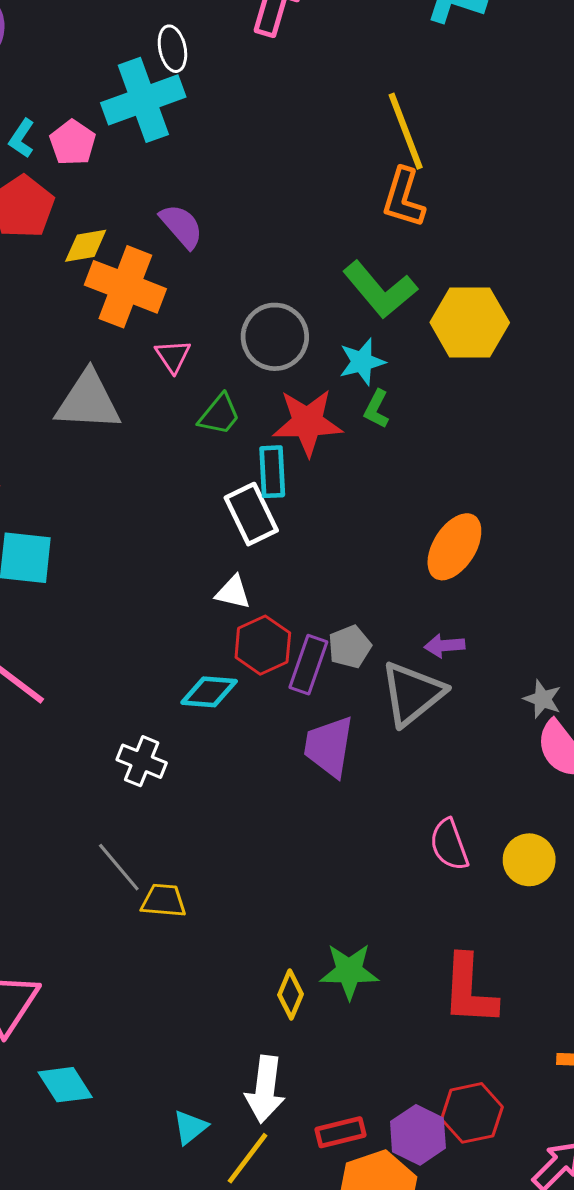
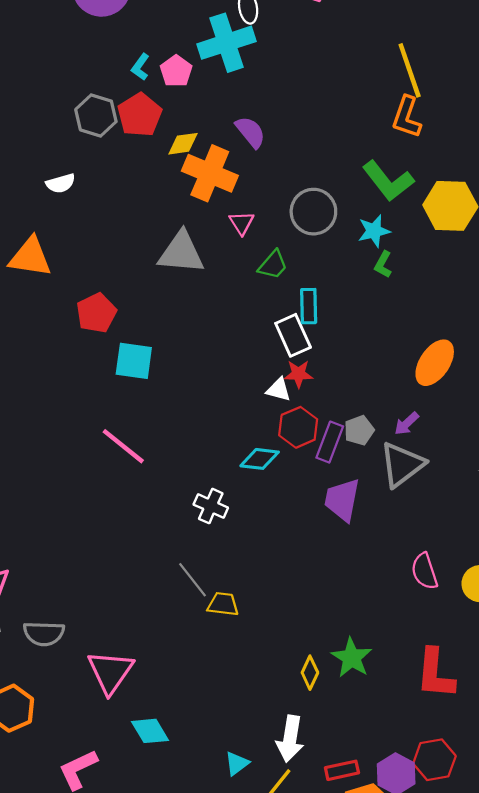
red star: (307, 422) -> (298, 374), moved, size x0.6
purple arrow: (444, 646) -> (407, 424), moved, turned -40
green star: (349, 971) -> (352, 658), turned 30

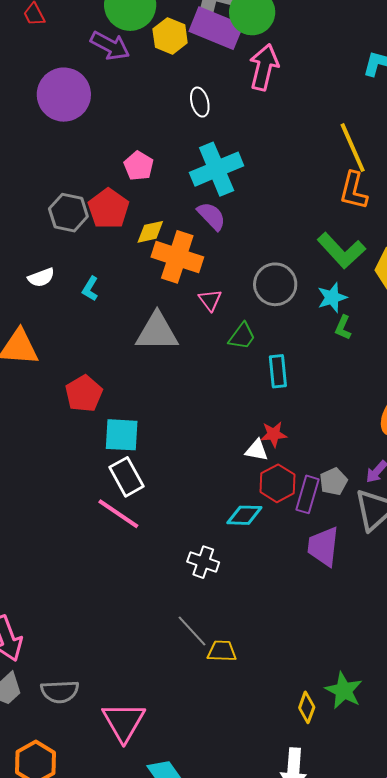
cyan cross: (226, 43) -> (217, 169), moved
cyan L-shape: (140, 67) -> (90, 289), moved
white rectangle: (293, 335) -> (127, 477), moved

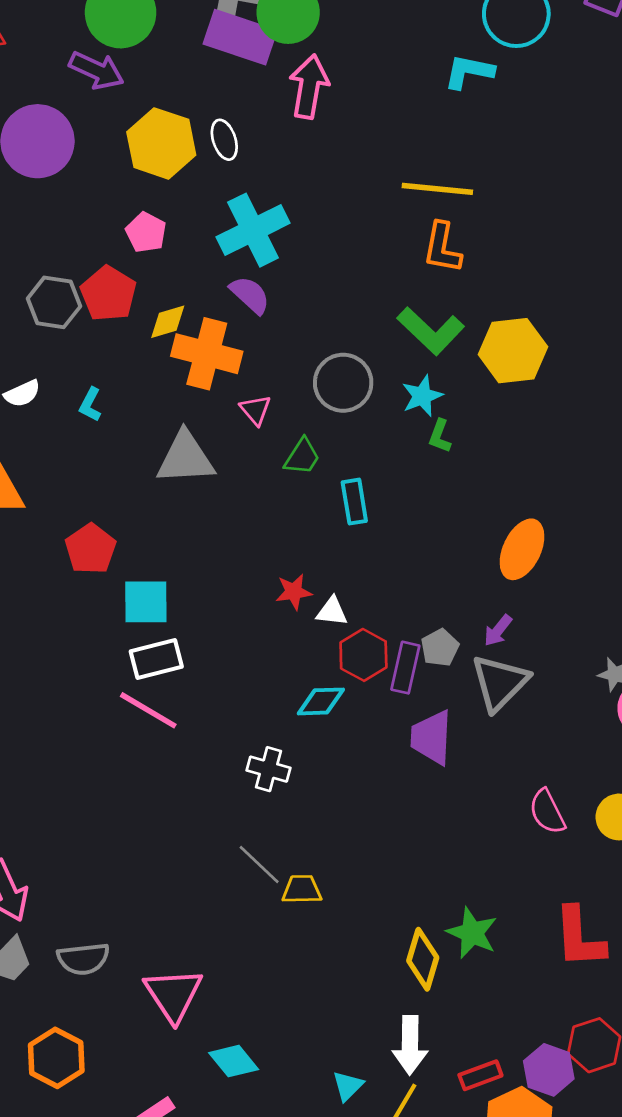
yellow hexagon: (170, 36) -> (161, 143), moved, size x1.4
yellow line: (353, 148) -> (437, 189), turned -57
red star: (274, 434) -> (294, 592), moved
white rectangle: (127, 477) -> (156, 659), turned -72
yellow diamond: (307, 707) -> (423, 959), size x1.4

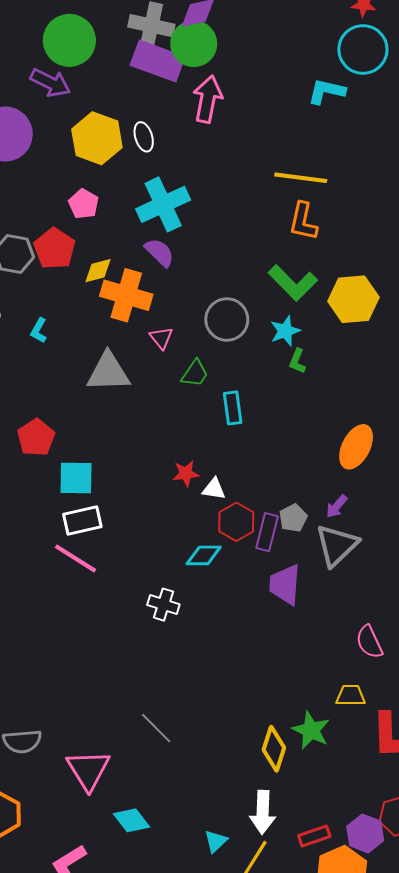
gray line: (259, 864) -> (156, 728), moved
yellow trapezoid: (302, 889) -> (351, 695), moved

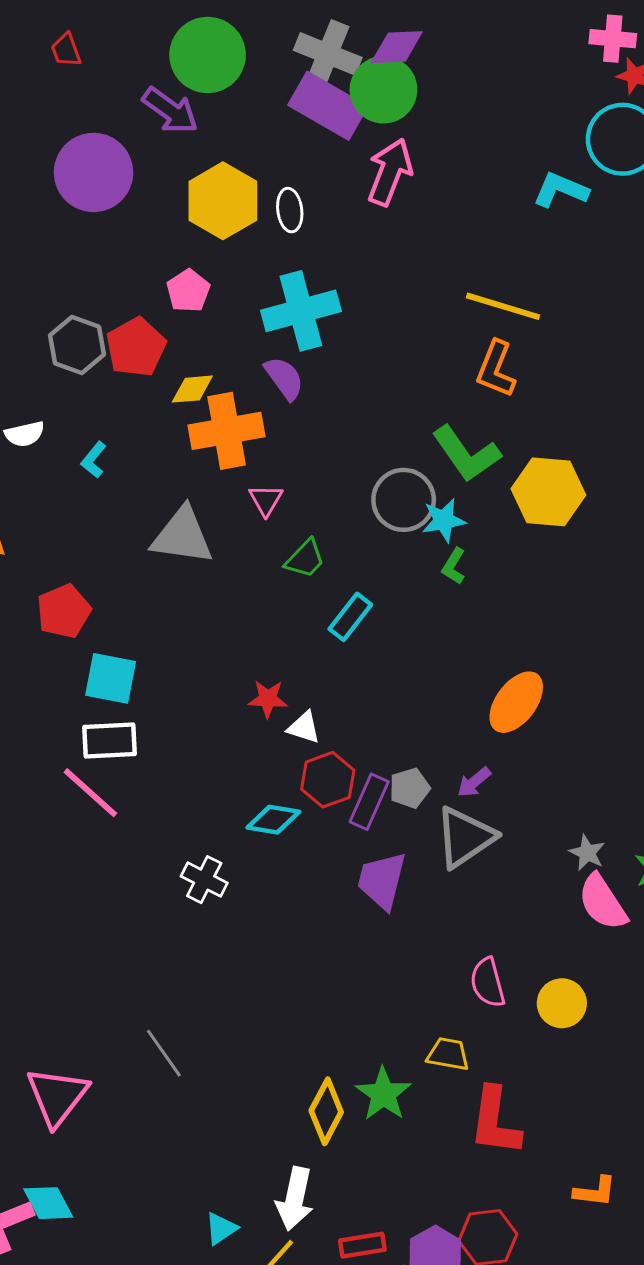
orange cross: (126, 295) -> (227, 431), turned -36
gray circle: (227, 320) -> (404, 500), moved
cyan rectangle: (233, 408) -> (350, 617), turned 36
cyan diamond: (132, 820) -> (48, 1203), moved

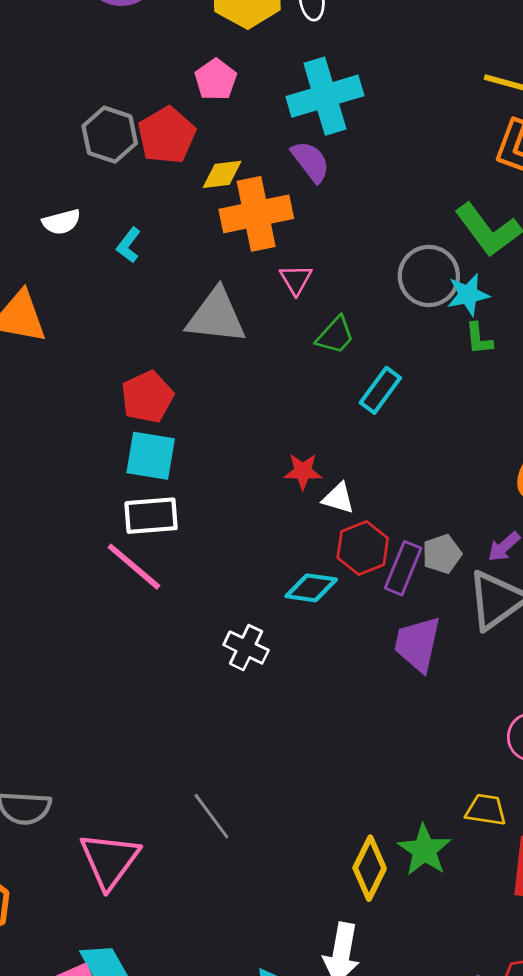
green L-shape: (454, 566) -> (479, 339), turned -36
red pentagon: (64, 611) -> (147, 397), moved

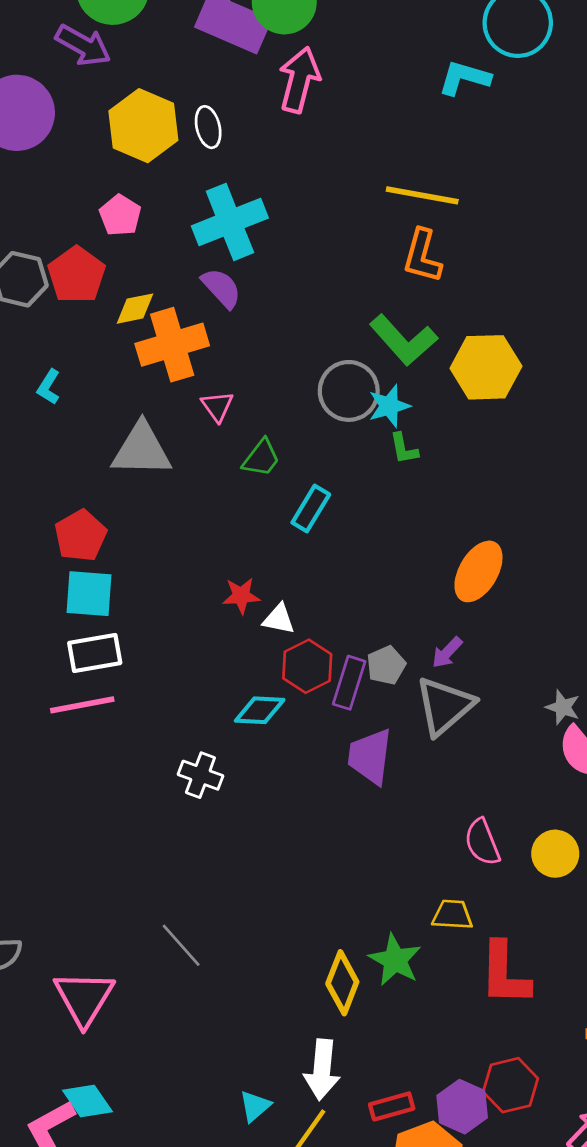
pink line: (134, 567) -> (82, 705), turned -46

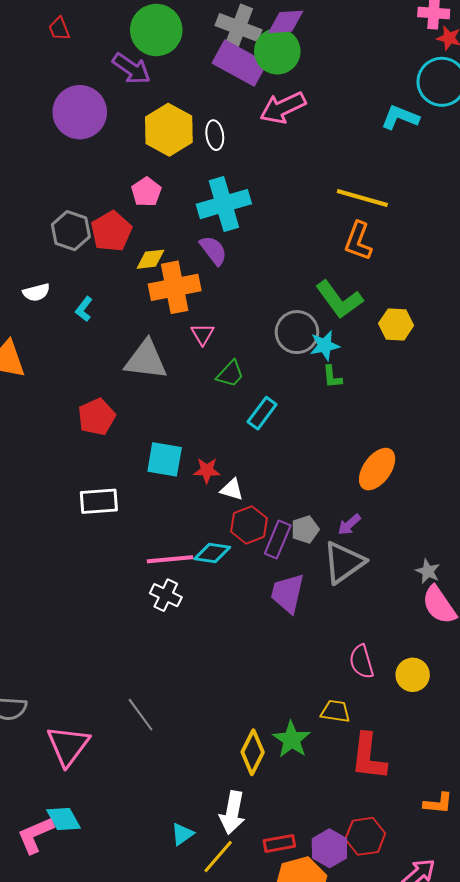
pink arrow: (299, 80) -> (283, 108), turned -135
yellow hexagon: (486, 367) -> (396, 324), size x0.7
cyan square: (89, 594) -> (165, 459), moved
pink line: (82, 705) -> (170, 559), moved

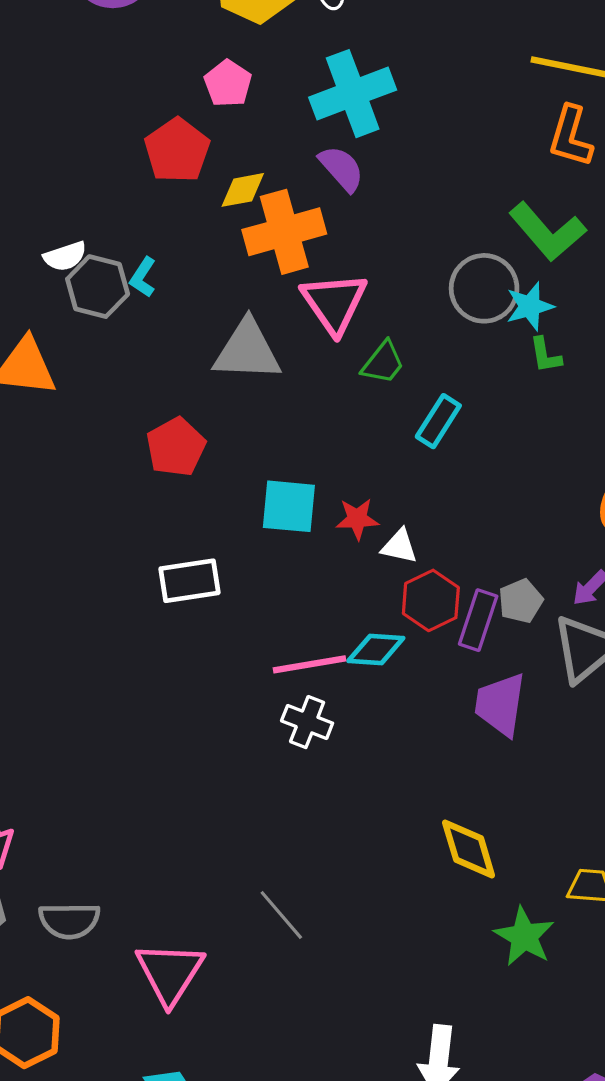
gray hexagon: (71, 231) -> (98, 287), moved
pink triangle: (203, 334) -> (334, 303), size x1.8
yellow diamond: (253, 752) -> (469, 849), moved, turned -39

